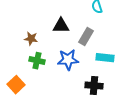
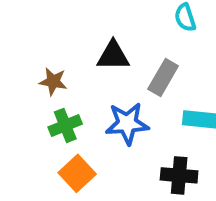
green cross: (37, 61) -> (65, 125), turned -35
orange square: (16, 85) -> (77, 173), moved

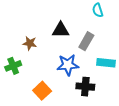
green cross: (65, 125) -> (13, 66), moved
black cross: (179, 175) -> (85, 87), moved

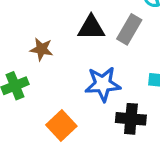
gray rectangle: (86, 41) -> (129, 29), moved

